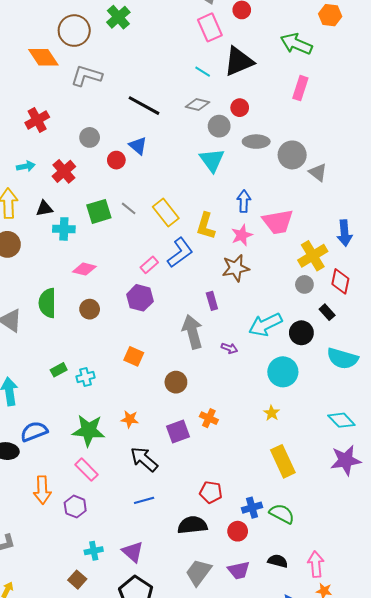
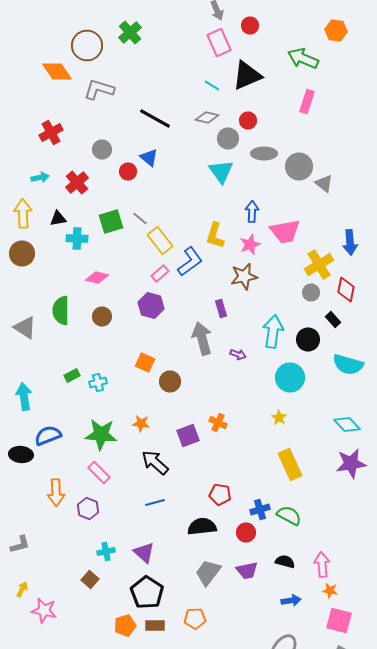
yellow rectangle: (166, 213) -> (160, 240), moved
cyan arrow: (265, 325) -> (273, 332), turned 124
brown circle: (176, 382) -> (170, 382), moved

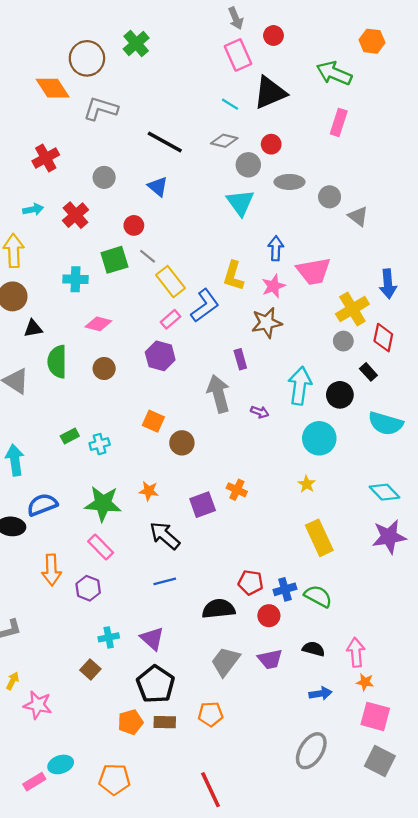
gray circle: (299, 166) -> (330, 197), size x0.7
red circle: (128, 172) -> (134, 225), moved
black triangle: (58, 218) -> (33, 328), moved
red pentagon: (220, 494) -> (251, 583), moved

